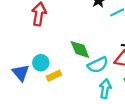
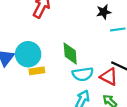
cyan circle: (41, 63) -> (28, 54), size x1.5

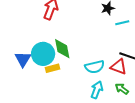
green diamond: (70, 54) -> (62, 49), moved

